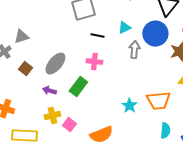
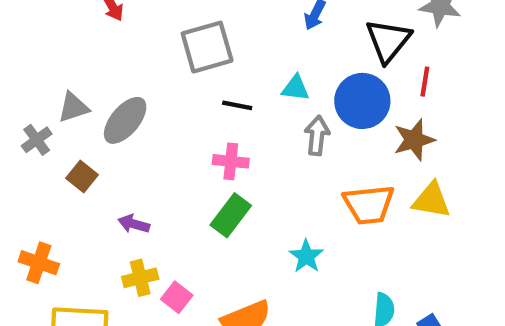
cyan triangle: (124, 28) -> (295, 88), turned 32
gray ellipse: (55, 64) -> (125, 120), moved
green rectangle: (78, 87) -> (231, 215), moved
orange trapezoid: (158, 101) -> (369, 204), moved

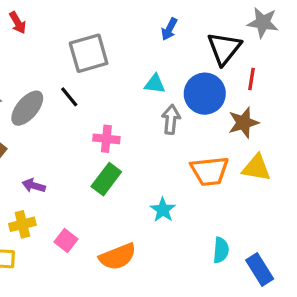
black line: (237, 105) -> (69, 97), moved, turned 40
yellow cross: (140, 278) -> (22, 224), moved

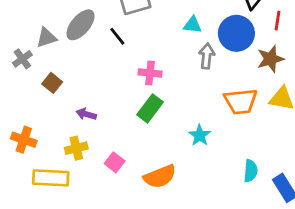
gray ellipse: (27, 108) -> (81, 25), moved

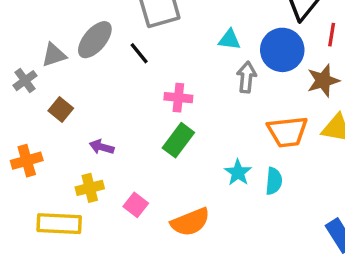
orange cross: (24, 140) -> (27, 161), moved, turned -35
cyan semicircle: (251, 171) -> (274, 181), moved

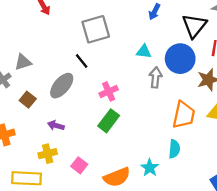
gray ellipse: (95, 40) -> (62, 86), moved
pink cross: (178, 98) -> (109, 91), turned -30
orange trapezoid: (287, 132) -> (184, 115), turned -72
cyan star: (238, 173) -> (150, 168), moved

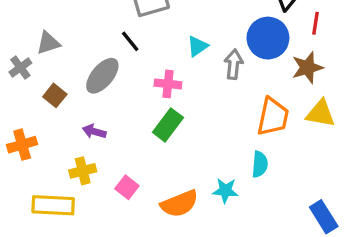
cyan triangle: (144, 52) -> (197, 46), moved, turned -42
pink cross: (109, 91) -> (168, 84), turned 30
cyan star: (150, 168) -> (225, 191), turned -30

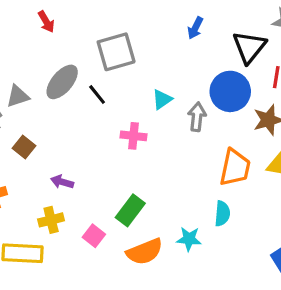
gray ellipse: (102, 76) -> (62, 82), moved
green rectangle: (168, 125) -> (130, 210), moved

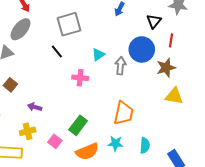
black triangle: (249, 47) -> (154, 21), size x0.7
gray ellipse: (62, 82) -> (20, 29), moved
orange trapezoid: (235, 168) -> (124, 113), moved
cyan semicircle: (222, 214) -> (145, 145), moved

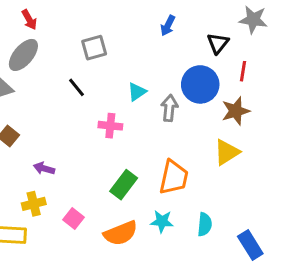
gray square: (69, 24) -> (94, 48), size x0.7
yellow triangle: (174, 96) -> (227, 152), moved, turned -42
green rectangle: (78, 125) -> (124, 185), moved

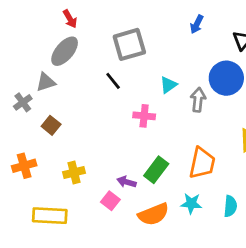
gray square: (94, 48) -> (129, 44), size x1.4
purple arrow: (44, 168) -> (127, 182), moved
yellow cross: (34, 204) -> (74, 172), moved

